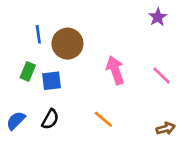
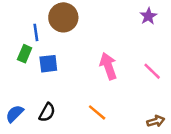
brown circle: (67, 44) -> (63, 17), moved
green rectangle: (28, 71) -> (25, 54), moved
blue square: (52, 81) -> (48, 64), moved

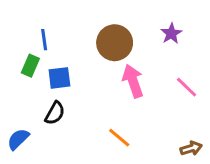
purple star: (148, 16) -> (171, 34), moved
brown circle: (63, 17) -> (115, 43), moved
black semicircle: (47, 112) -> (55, 113), moved

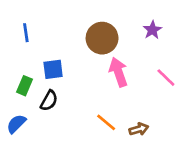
blue line: (44, 40) -> (26, 33), moved
green rectangle: (30, 66) -> (24, 86), moved
brown arrow: (191, 148) -> (139, 129), moved

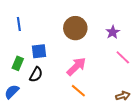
purple star: (152, 30) -> (113, 32), moved
pink arrow: (118, 72) -> (76, 66), moved, turned 65
brown arrow: (139, 129) -> (123, 96), moved

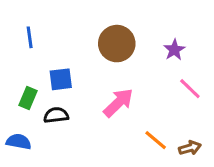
black semicircle: (36, 75) -> (56, 115), turned -126
orange line: (78, 91) -> (156, 140), moved
blue semicircle: (12, 92) -> (19, 142), turned 56

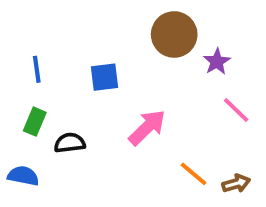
blue line: (30, 37) -> (37, 69), moved
brown circle: (117, 44) -> (174, 34), moved
blue square: (61, 79) -> (104, 77), moved

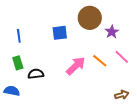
blue square: (104, 77) -> (60, 33), moved
green rectangle: (35, 122) -> (18, 63), turned -40
orange line: (194, 174) -> (100, 61), moved

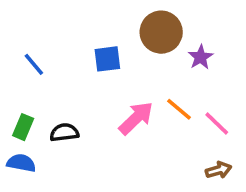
blue line: (19, 36) -> (34, 64), turned -32
pink line: (122, 57) -> (217, 124), moved
green rectangle: (18, 63) -> (23, 127), moved, turned 40

